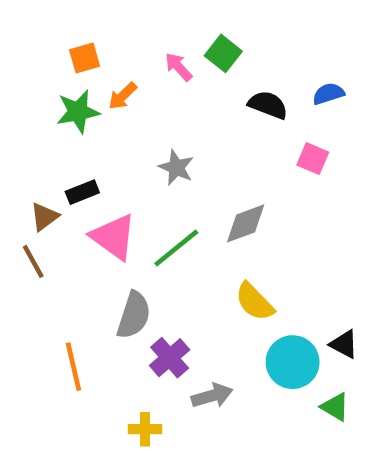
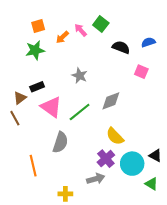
orange arrow: (123, 96) -> (62, 37), moved
purple cross: (170, 358) -> (106, 159), moved

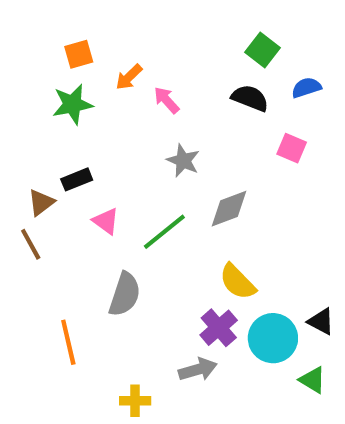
green square: (101, 24) -> (262, 50), moved
pink arrow: (81, 30) -> (166, 100), moved
gray star: (80, 76) -> (183, 161), moved
pink triangle: (51, 107) -> (106, 221), size x0.6

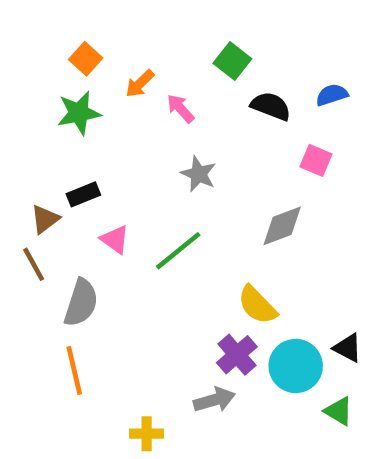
green square: (262, 50) -> (232, 61), moved
orange square: (79, 54) -> (86, 59), turned -32
gray diamond: (229, 209) -> (282, 226), moved
gray semicircle: (125, 294) -> (81, 303), moved

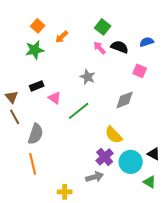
pink arrow: (180, 108) -> (100, 48), moved
brown triangle: (45, 219) -> (12, 97), moved, turned -32
pink triangle: (115, 239) -> (55, 98), moved

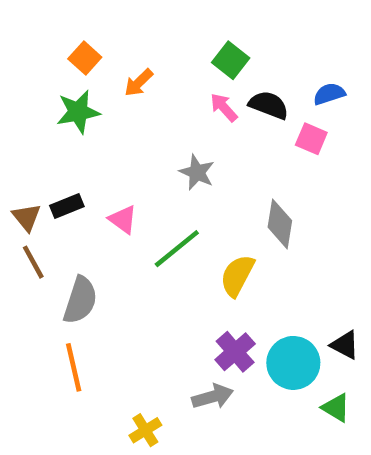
pink square: (140, 71) -> (311, 139), moved
black rectangle: (37, 86) -> (67, 206), moved
gray diamond: (125, 100) -> (280, 224), turned -60
yellow semicircle: (114, 135) -> (237, 276), moved, turned 72
yellow cross: (65, 192) -> (145, 430), turned -32

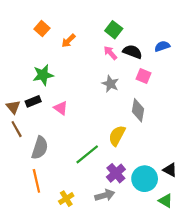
green star: (78, 112) -> (43, 75), moved
pink square: (311, 139) -> (143, 76), moved
gray star: (197, 172) -> (110, 84), moved
green line: (177, 249) -> (87, 154), moved
yellow cross: (145, 430) -> (66, 199), moved

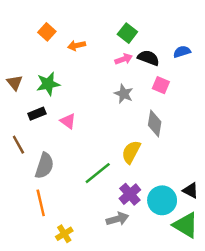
orange arrow: (68, 41) -> (77, 45), turned 32
pink arrow: (110, 53) -> (124, 59), turned 112
brown triangle: (13, 107) -> (15, 83), moved
yellow cross: (66, 199) -> (64, 234), moved
green triangle: (166, 201) -> (186, 225), size x1.6

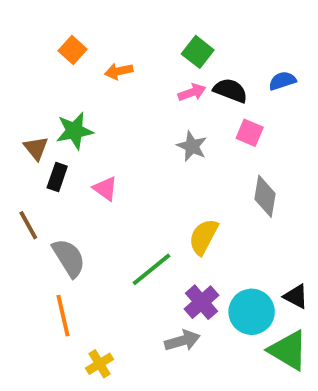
brown triangle: (15, 83) -> (36, 148), moved
black rectangle: (37, 114) -> (57, 177), turned -49
gray diamond: (155, 124) -> (265, 196), moved
gray semicircle: (44, 166) -> (69, 258), turned -50

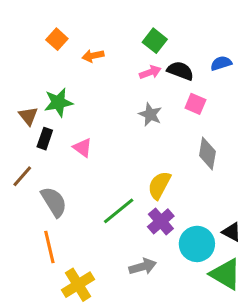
brown line: (28, 225) -> (22, 176), turned 70
purple cross: (202, 302) -> (161, 221), moved
yellow cross: (100, 364) -> (78, 285), size x1.5

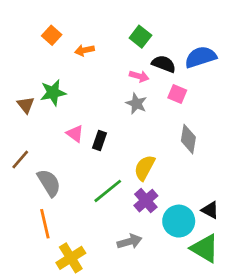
blue semicircle: (221, 63) -> (201, 57), size x1.6
pink arrow: (150, 72) -> (139, 76), moved, turned 36
black rectangle: (45, 139) -> (99, 140), moved

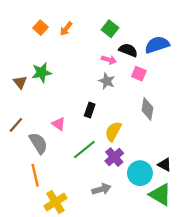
orange arrow: (84, 50) -> (66, 29), moved, turned -40
pink triangle: (75, 134) -> (59, 124), moved
black rectangle: (99, 140) -> (90, 110), moved

